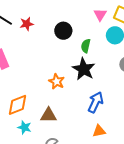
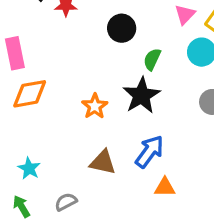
orange diamond: (18, 105) -> (30, 94), moved
brown triangle: (49, 115) -> (103, 162), moved
orange triangle: (99, 131) -> (165, 187), moved

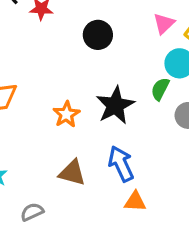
green semicircle: (152, 59) -> (160, 89), moved
blue arrow: (150, 151) -> (121, 164), turned -64

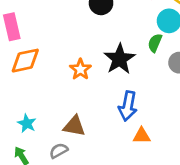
blue arrow: (121, 164) -> (128, 106), turned -140
brown triangle: (72, 173) -> (74, 126), moved

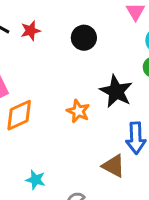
brown triangle: (74, 126) -> (114, 166), moved, turned 30

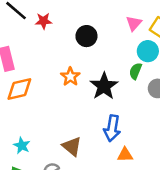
orange star: (78, 111) -> (70, 77), moved
brown triangle: (114, 166) -> (72, 146), moved

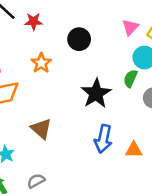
orange star: (70, 77) -> (41, 63), moved
brown triangle: (72, 146) -> (41, 129), moved
orange triangle: (125, 155) -> (134, 150), moved

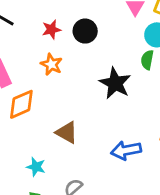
red star: (34, 21) -> (51, 30), moved
blue arrow: (103, 139) -> (126, 150), moved, turned 80

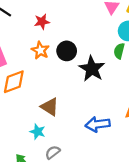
black circle: (85, 31) -> (67, 51), moved
cyan star: (36, 167) -> (38, 132), moved

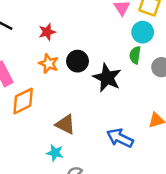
blue arrow: (98, 124) -> (120, 138), turned 40

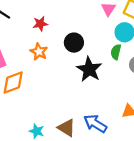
black circle: (78, 61) -> (74, 43), moved
brown triangle: (65, 124) -> (67, 128), moved

